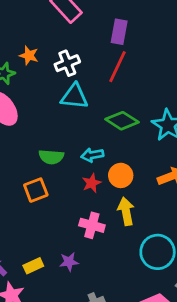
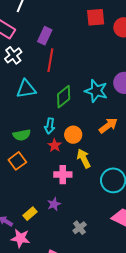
purple rectangle: (119, 32) -> (45, 36), turned 30
white cross: (67, 63) -> (13, 55), moved
green diamond: (122, 121) -> (64, 97), turned -55
cyan arrow: (92, 155) -> (50, 126), turned -56

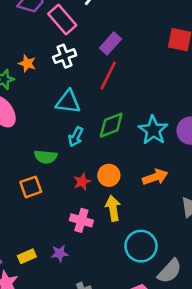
cyan arrow: (50, 126) -> (76, 137), moved

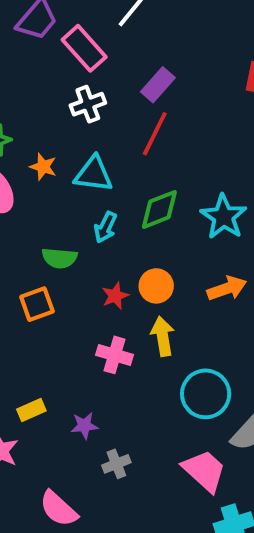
orange star: (27, 63) -> (43, 167), moved
purple star: (60, 253) -> (84, 426), moved

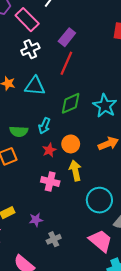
cyan arrow: (105, 227) -> (44, 126), moved

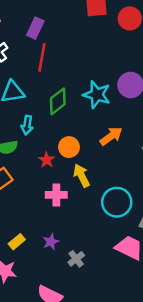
cyan arrow: (44, 126) -> (27, 125), moved

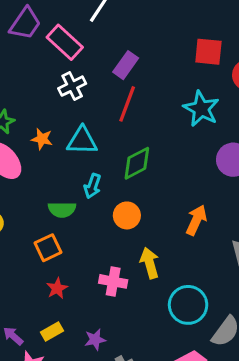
cyan star: (97, 95) -> (201, 109), moved
orange arrow: (111, 136) -> (196, 220), turned -40
orange circle: (69, 147) -> (127, 215), moved
red star: (47, 160) -> (57, 288), moved

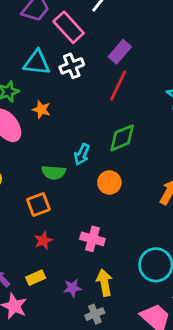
cyan triangle: (82, 141) -> (37, 63), moved
yellow arrow: (150, 263) -> (104, 283), moved

